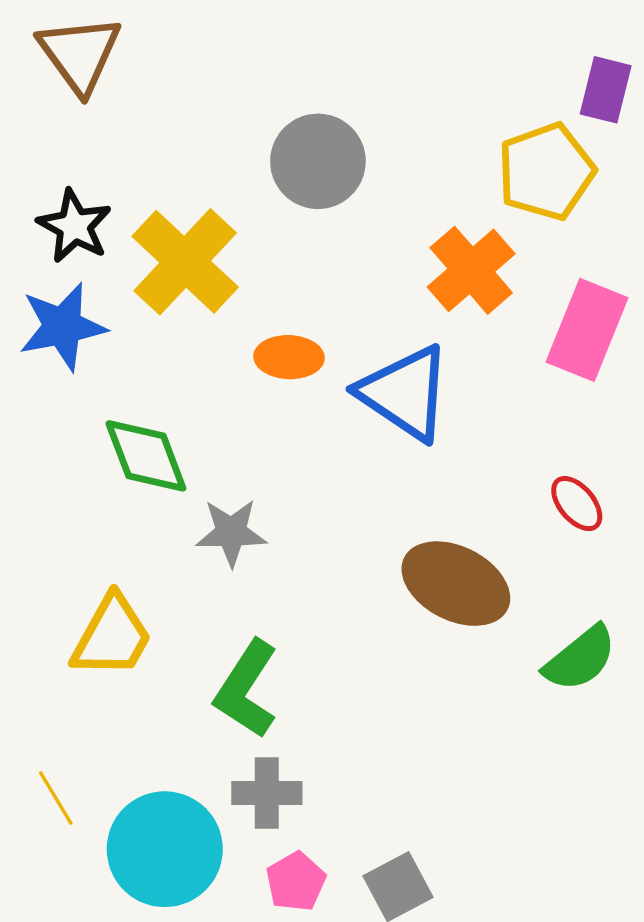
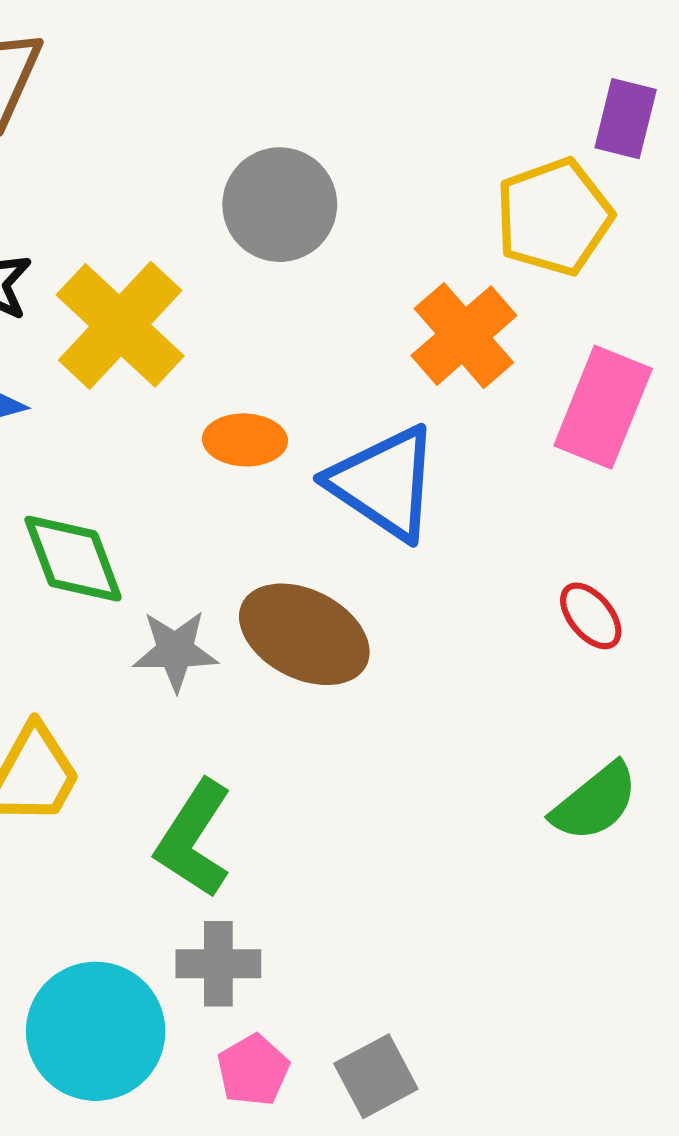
brown ellipse: (456, 584) -> (304, 634), moved

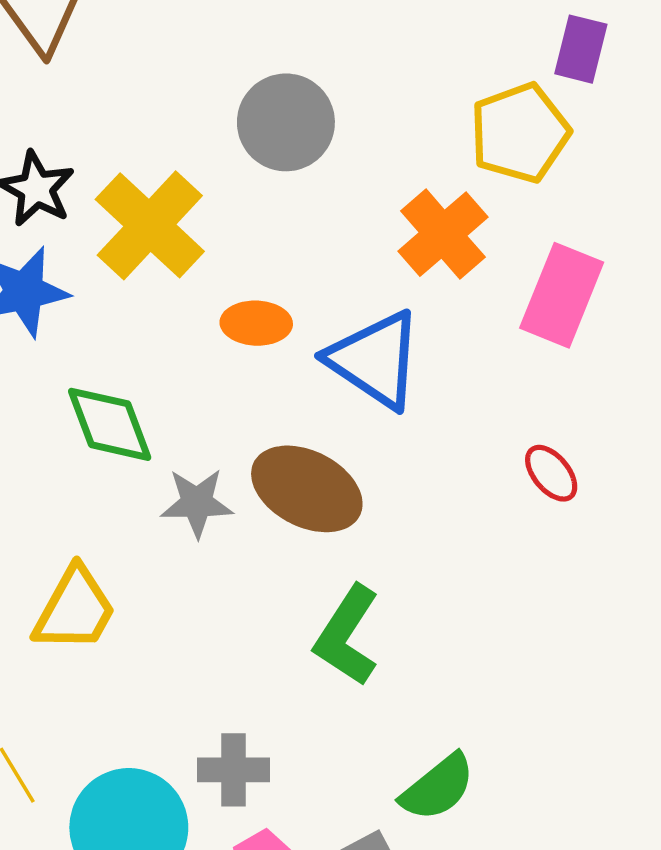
green semicircle: (595, 802) -> (438, 787), moved
green L-shape: (194, 839) -> (347, 636), moved

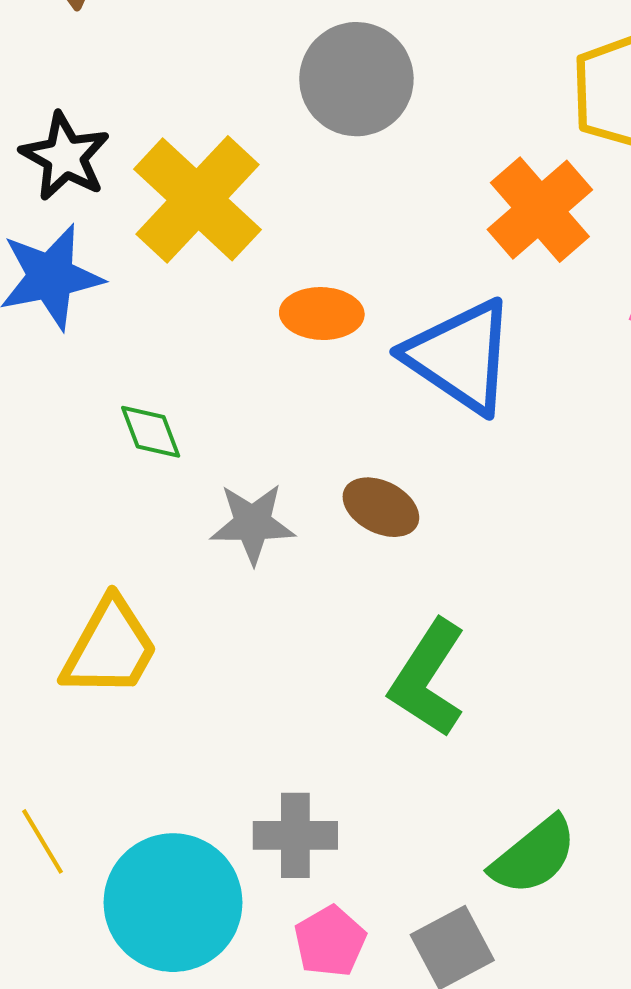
green diamond: (110, 424) -> (151, 432), size x0.6
brown ellipse: (307, 489) -> (381, 507), size x0.6

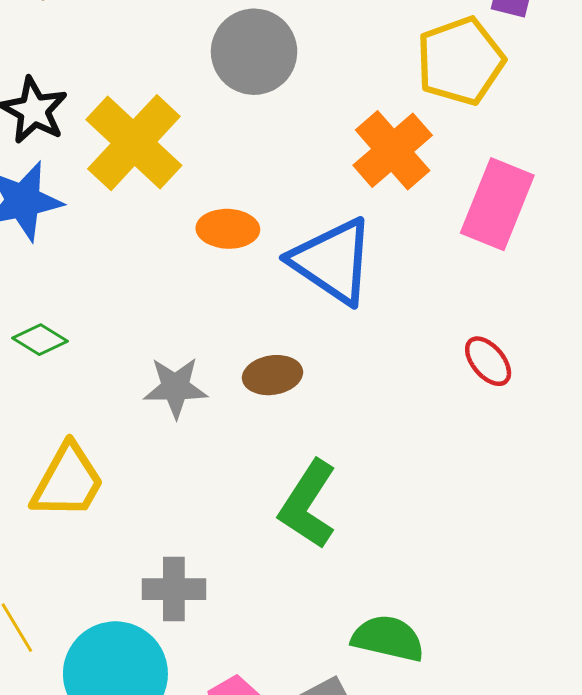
green diamond: (151, 432) -> (40, 340), moved, turned -38
brown ellipse: (381, 507) -> (272, 375), turned -36
gray cross: (295, 835) -> (174, 589), moved
green semicircle: (534, 856) -> (388, 638), turned -128

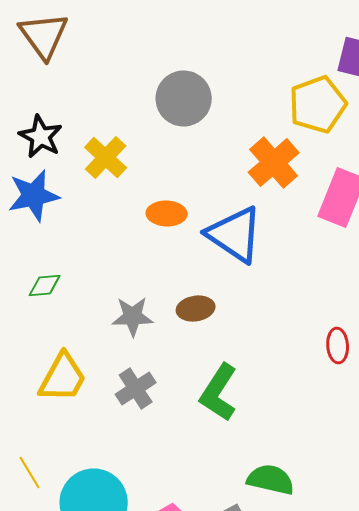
yellow cross: (134, 143) -> (106, 158), size x0.7
green diamond: (40, 340) -> (45, 286), turned -36
red ellipse: (488, 361) -> (338, 346), moved, turned 36
gray cross: (174, 589) -> (136, 389), moved, turned -33

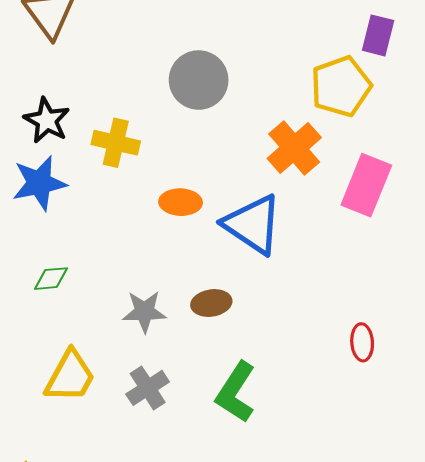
yellow cross: (106, 158) -> (116, 143), turned -30

